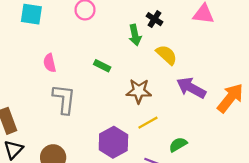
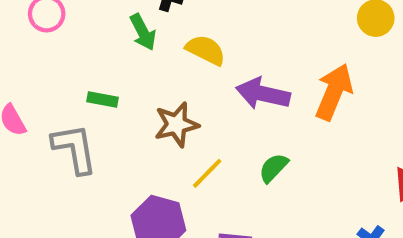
gray L-shape: (64, 99) -> (75, 149), moved
green semicircle: (178, 145) -> (273, 168), moved

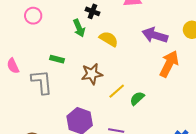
purple arrow: (263, 94) -> (155, 35), moved
yellow line: (207, 173) -> (117, 91), moved

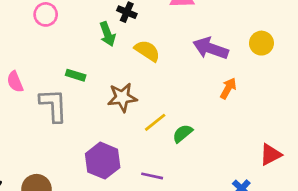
orange arrow: (169, 64) -> (228, 88), size x0.6

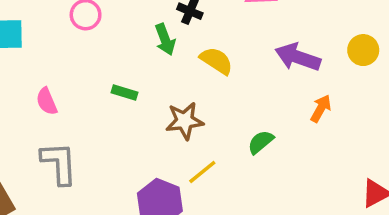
gray L-shape: (53, 105) -> (59, 163), moved
yellow line: (155, 122) -> (202, 172), moved
green semicircle: (183, 133) -> (261, 142), moved

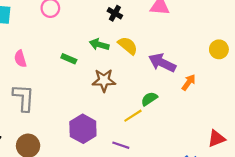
green arrow: (165, 39) -> (99, 45), moved, turned 120
purple arrow: (298, 57) -> (162, 63), moved
yellow line: (202, 172) -> (133, 116), moved

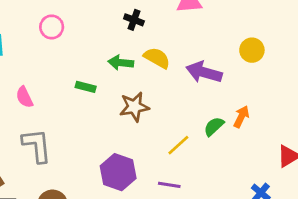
yellow circle: (219, 49) -> (252, 50), moved
orange arrow: (189, 82) -> (241, 117), moved
green semicircle: (149, 99) -> (214, 126), moved

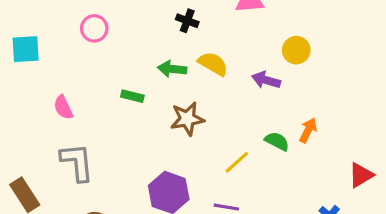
yellow circle: (252, 50) -> (296, 50), moved
purple arrow: (204, 72) -> (266, 80), size x0.7
green semicircle: (214, 126) -> (277, 141), turned 70

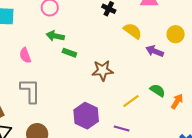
yellow semicircle: (213, 64) -> (133, 31), moved
green arrow: (172, 69) -> (55, 36), moved
orange arrow: (308, 130) -> (177, 101), moved

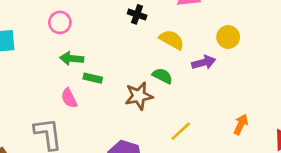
purple arrow: (155, 51) -> (204, 62), turned 150
pink semicircle: (25, 55) -> (69, 98), moved
green semicircle: (158, 90) -> (162, 76), moved

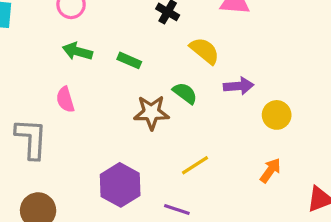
yellow circle: (228, 37) -> (277, 115), moved
green rectangle: (93, 78) -> (129, 60), moved

